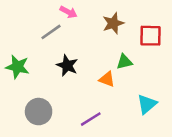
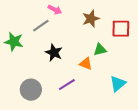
green star: (17, 67) -> (14, 42), moved
purple line: (91, 119) -> (67, 85), moved

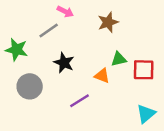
red square: (121, 29) -> (144, 70), moved
cyan triangle: (118, 84) -> (146, 114), moved
gray circle: (31, 90) -> (30, 86), moved

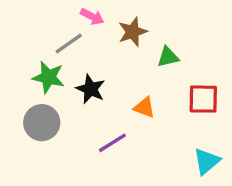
brown star: (108, 22) -> (133, 32), moved
green star: (17, 50) -> (48, 77), moved
green triangle: (119, 59) -> (168, 57), moved

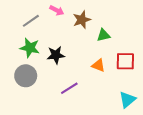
gray line: (69, 44) -> (31, 21), moved
black star: (91, 89) -> (56, 55), turned -30
orange triangle: (144, 107) -> (98, 65), moved

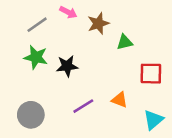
orange triangle: (98, 65) -> (120, 100), moved
gray circle: (26, 76) -> (31, 115), moved

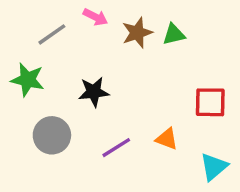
green triangle: (125, 42) -> (174, 34), moved
green star: (36, 57) -> (28, 80), moved
gray circle: (31, 115) -> (52, 135), moved

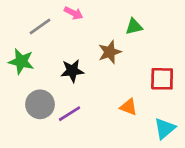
brown star: (137, 33) -> (110, 52), moved
purple line: (116, 148) -> (70, 114), moved

